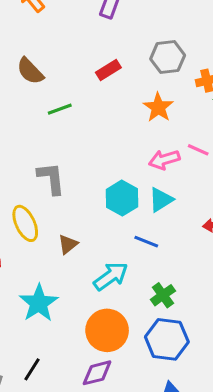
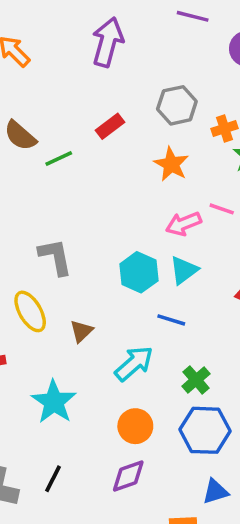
green line: (60, 109) -> (59, 158), moved
orange circle: (107, 330) -> (135, 426), size x0.7

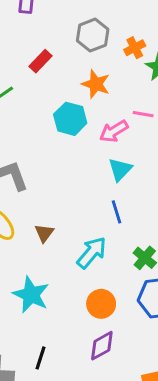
cyan hexagon: (139, 272) -> (70, 119), moved
blue line: (171, 320) -> (116, 212), turned 65

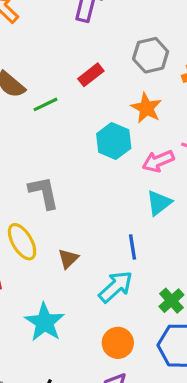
blue line: (116, 212) -> (132, 247), moved

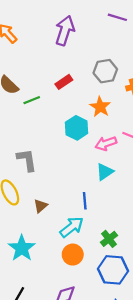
orange circle: (118, 343) -> (73, 255), moved

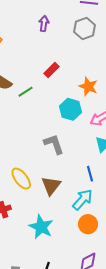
purple arrow: (65, 31) -> (44, 24), size x0.6
gray hexagon: (105, 71) -> (85, 29), moved
gray L-shape: (27, 160) -> (54, 144), moved
brown triangle: (41, 206) -> (51, 186), size x1.5

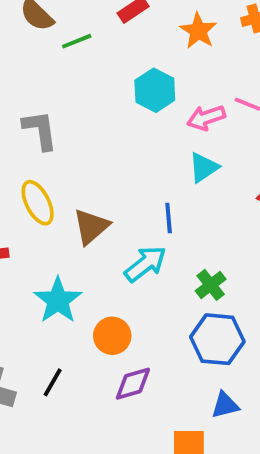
orange star: (88, 86) -> (198, 31), moved
gray L-shape: (54, 144) -> (40, 130), moved
orange circle: (88, 224) -> (112, 336), moved

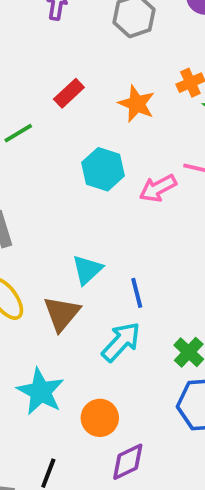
cyan triangle: (204, 167) -> (87, 270), moved

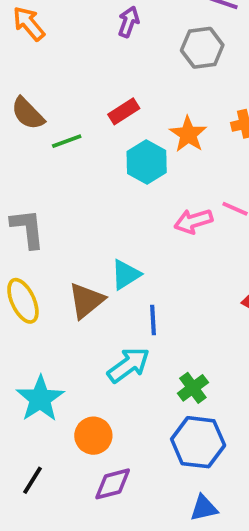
cyan hexagon: (103, 169) -> (147, 162), moved
cyan triangle: (87, 270) -> (126, 275), moved
brown triangle: (62, 314) -> (86, 301), moved

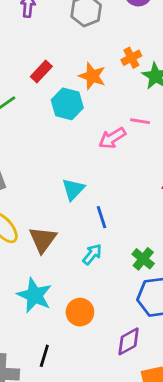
brown triangle: (86, 301) -> (43, 240), moved
cyan arrow: (129, 365) -> (92, 254), size x0.7
purple diamond: (113, 484) -> (129, 341), moved

